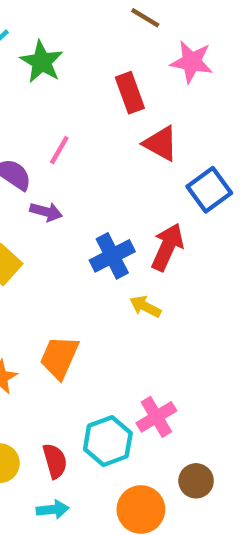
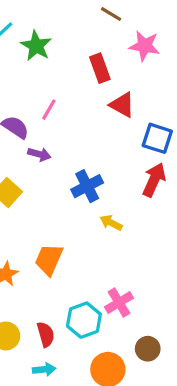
blue square: (209, 190) -> (157, 138), turned -36
red arrow: (167, 247) -> (154, 180), moved

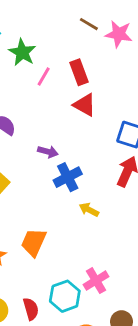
pink star: (145, 46) -> (119, 34), moved
red triangle: (122, 105) -> (85, 105), moved
pink line: (49, 110) -> (44, 77), moved
purple arrow: (39, 154) -> (48, 152), moved

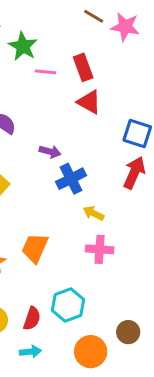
pink line: (44, 77) -> (45, 72), turned 66
pink cross: (96, 281) -> (100, 249), moved, turned 35
red semicircle: (31, 309) -> (32, 319), turned 35

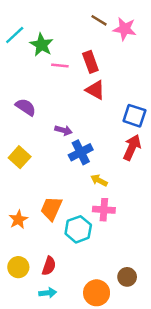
cyan hexagon: (68, 305) -> (78, 229), moved

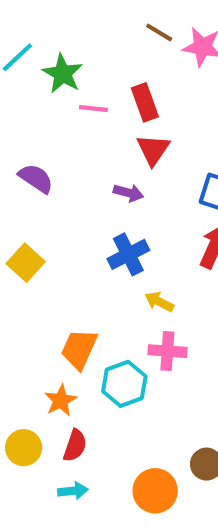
red triangle: (95, 90) -> (153, 150), turned 35
purple arrow: (64, 130) -> (128, 193), moved
orange star: (18, 219) -> (61, 400), moved

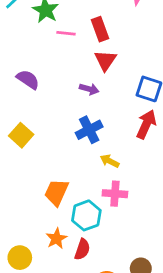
orange star: (61, 400) -> (56, 239), moved
red semicircle: (75, 446) -> (82, 249), moved

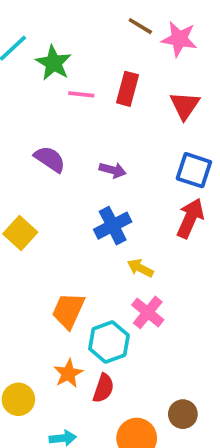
red rectangle: (100, 29) -> (127, 89), turned 35
red triangle: (105, 60) -> (185, 105), moved
purple semicircle: (28, 79) -> (50, 159), moved
pink cross: (115, 194) -> (148, 312), turned 35

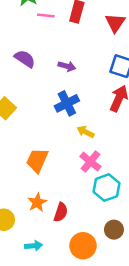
cyan hexagon: (109, 342) -> (107, 188), moved

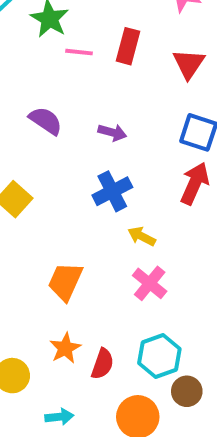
cyan hexagon: (107, 188) -> (159, 356), moved

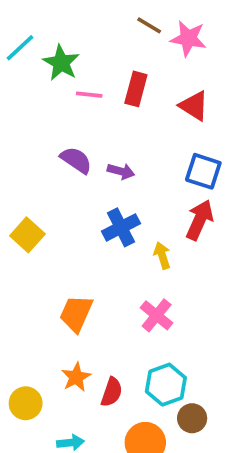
red triangle: (189, 64) -> (194, 106), turned -32
purple semicircle: (46, 121) -> (76, 160), moved
yellow arrow: (142, 236) -> (162, 255), moved, turned 45

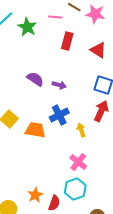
pink line: (89, 95) -> (55, 17), moved
orange trapezoid: (76, 313) -> (35, 130), moved, turned 75
cyan hexagon: (166, 385) -> (75, 189), moved

